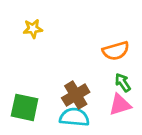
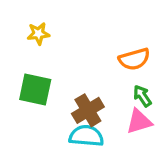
green square: (25, 107) -> (35, 90), moved

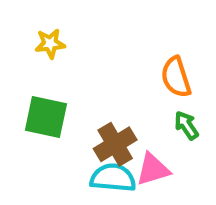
orange semicircle: (134, 59) -> (176, 77), turned 88
pink triangle: (139, 122) -> (153, 169), moved

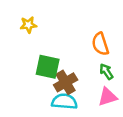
green square: (46, 117) -> (48, 67), moved
pink triangle: (153, 169) -> (108, 97), moved

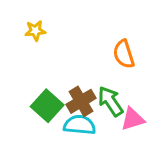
green square: (48, 67) -> (47, 106), moved, turned 30
green arrow: (106, 72) -> (110, 101), moved, size x1.5

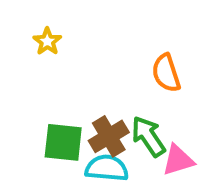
yellow star: (35, 31) -> (47, 41), turned -30
green square: (47, 106) -> (63, 142), turned -36

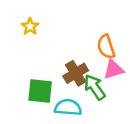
brown cross: (109, 136) -> (76, 73), moved
pink triangle: (178, 160) -> (114, 69), moved

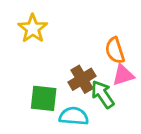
yellow star: (30, 26) -> (33, 29), size x1.5

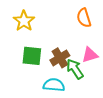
orange semicircle: (115, 50) -> (84, 18), moved
green square: (44, 98) -> (32, 56), moved

